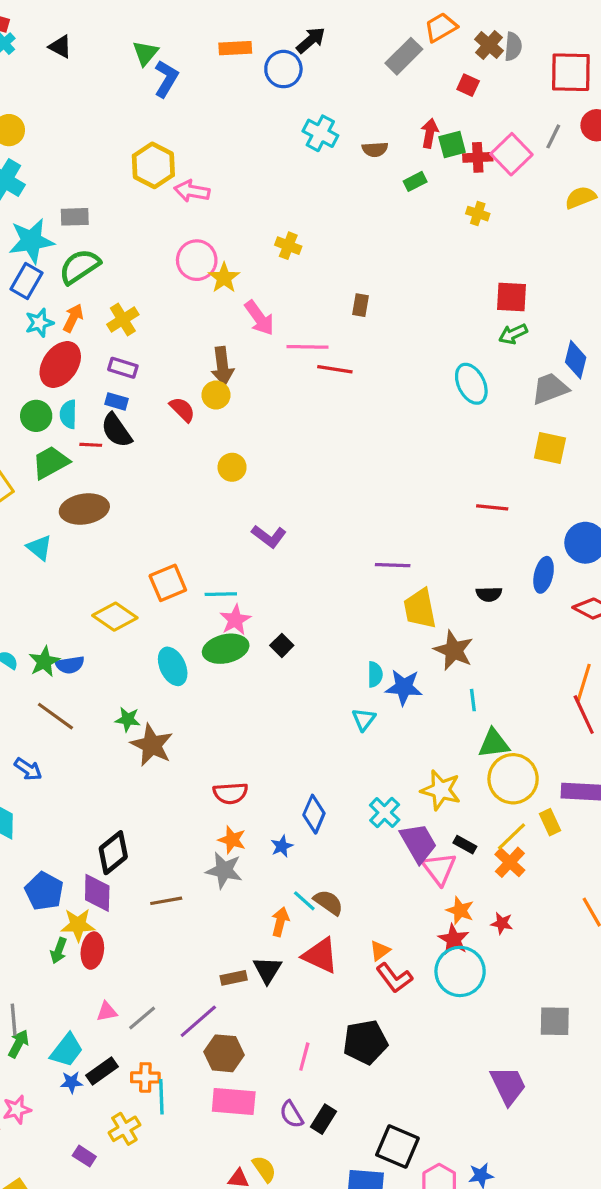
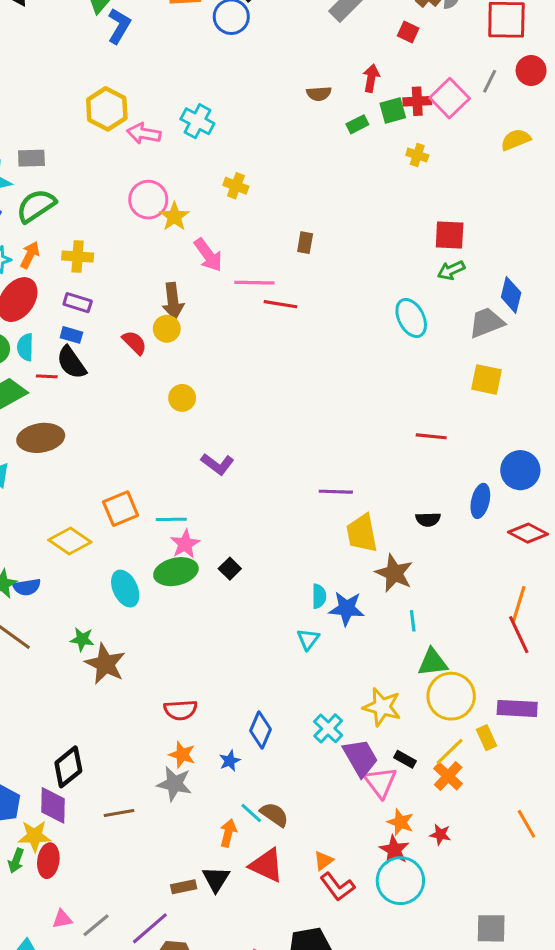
cyan cross: (320, 133) -> (197, 121), moved
green square: (452, 145) -> (393, 110), moved
yellow cross: (123, 320) -> (78, 256), turned 36

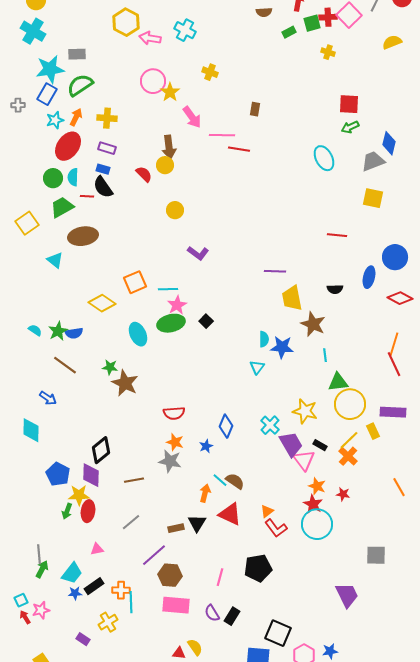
gray line: (96, 925) -> (131, 522), moved

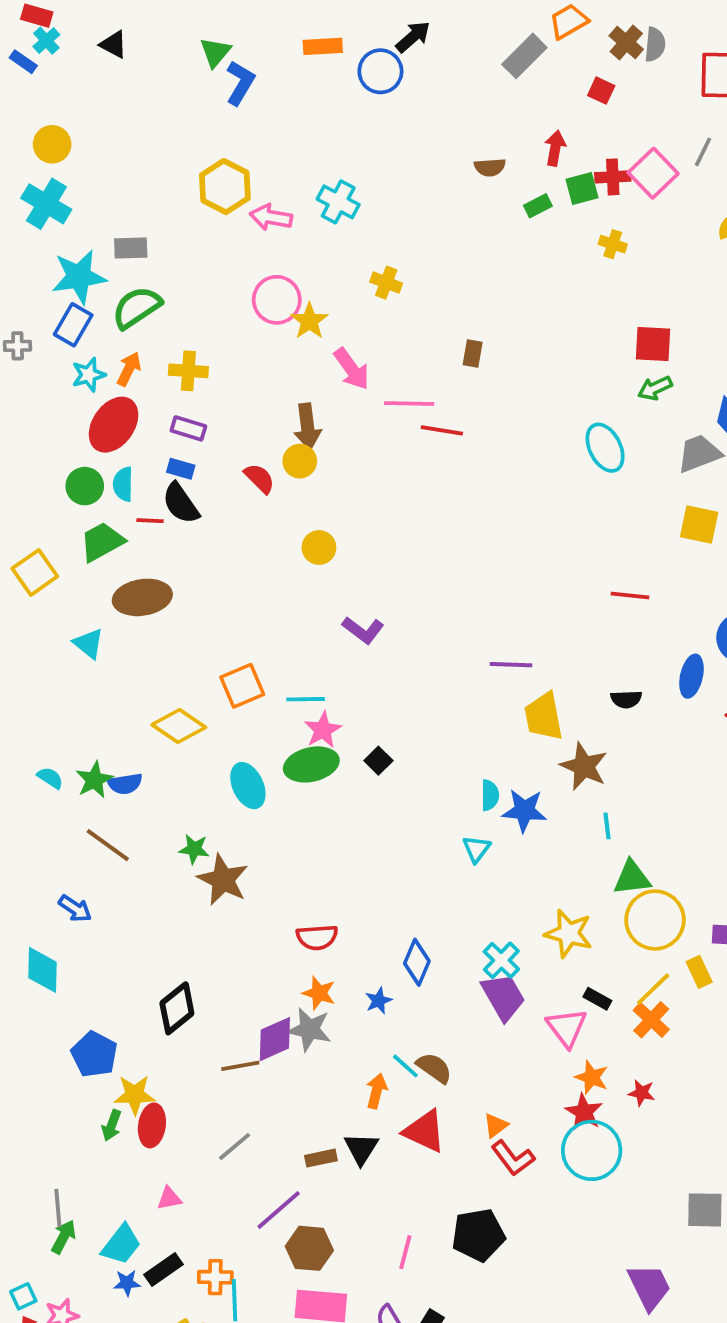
purple trapezoid: (291, 444) -> (503, 997), moved
purple diamond: (91, 475) -> (275, 1039), moved, turned 65

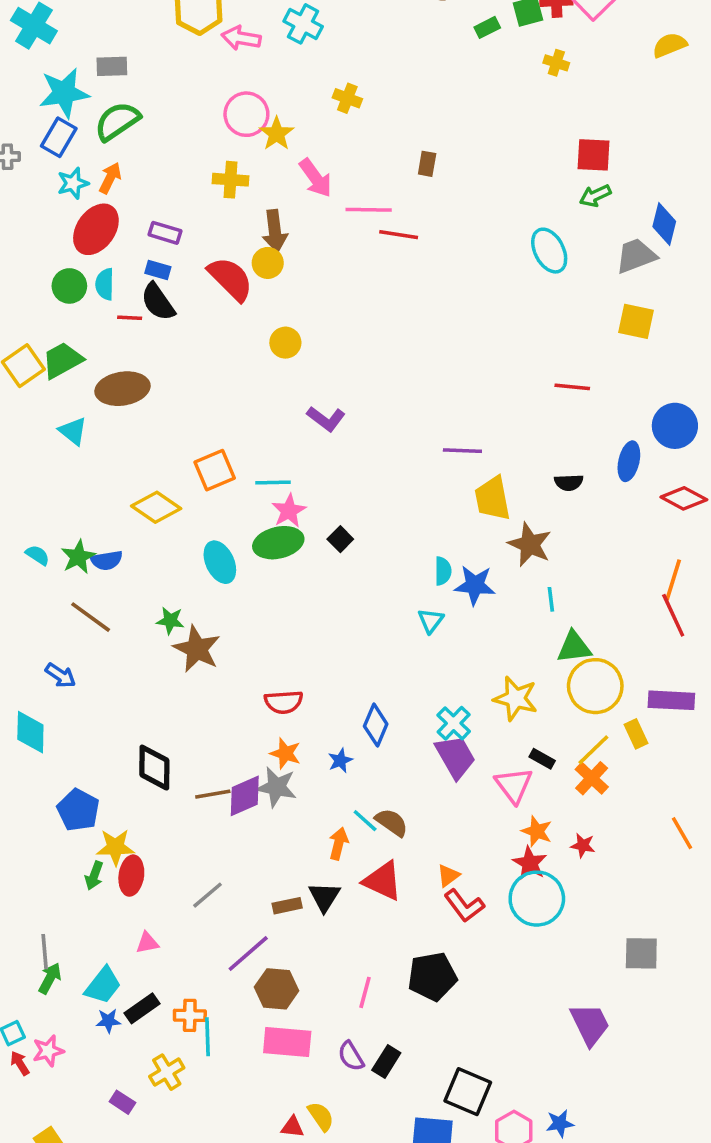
yellow cross: (188, 371) -> (230, 180), moved
red semicircle: (259, 478) -> (230, 279), size x1.6
green trapezoid: (102, 542) -> (62, 360), moved
black diamond: (177, 1008) -> (154, 768), turned -51
brown line: (240, 1066) -> (213, 794), moved

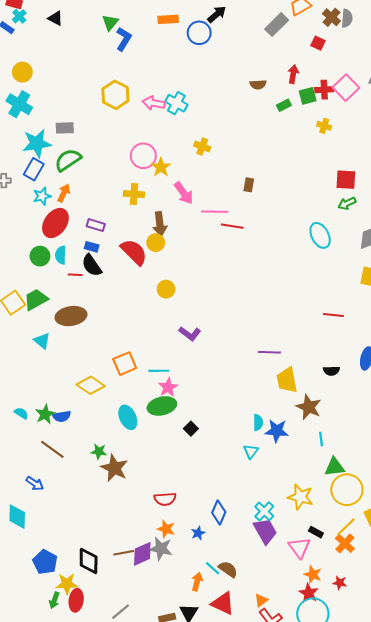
pink arrow: (241, 38) -> (154, 103), moved
black square: (340, 539) -> (191, 429), moved
black diamond: (154, 768) -> (89, 561), moved

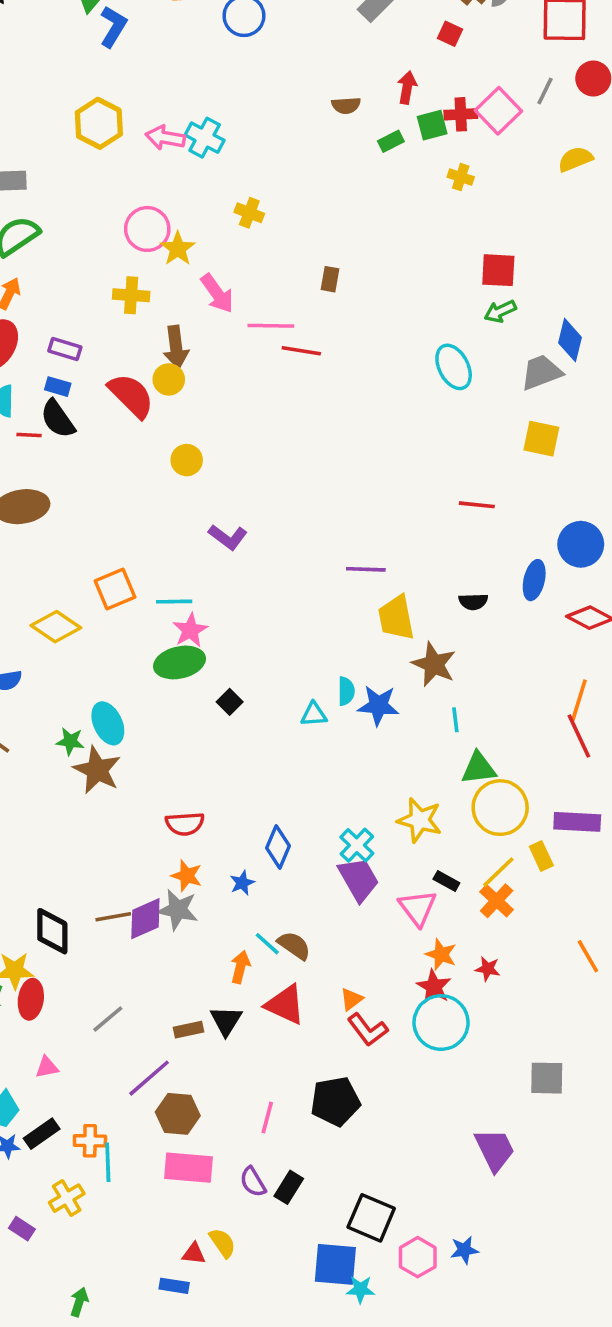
cyan ellipse: (128, 417) -> (108, 723), moved
cyan triangle: (251, 451) -> (314, 714), moved, turned 49

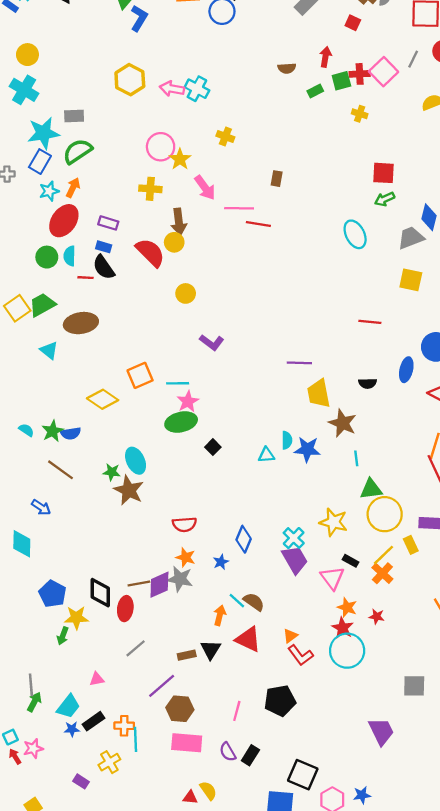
red ellipse: (31, 999) -> (125, 609), moved

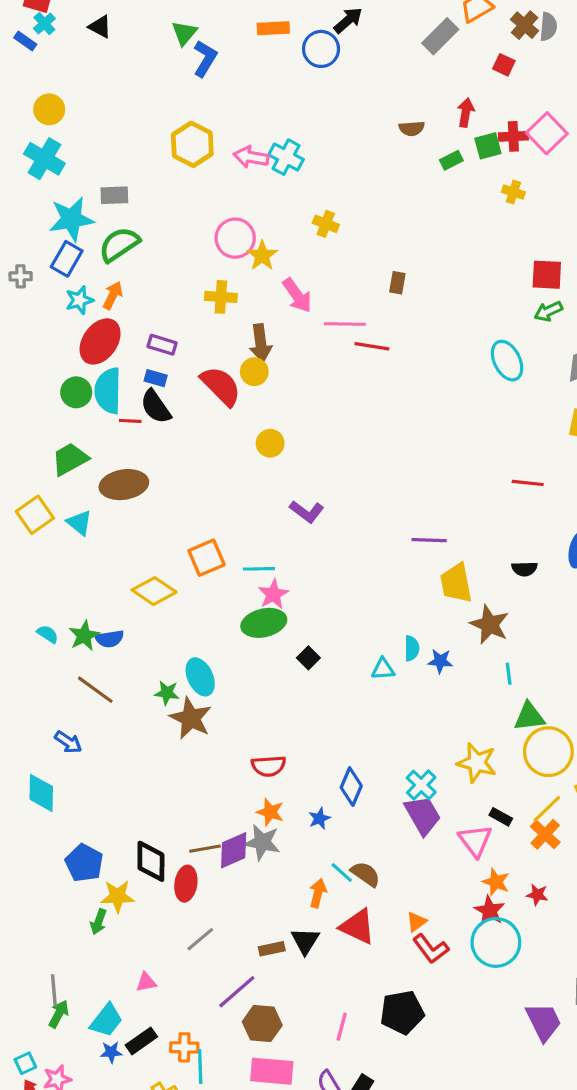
cyan semicircle: (70, 256) -> (108, 391), size x1.6
yellow square: (17, 308) -> (35, 515), moved
blue star: (307, 449) -> (440, 661), size x0.7
purple trapezoid: (381, 731) -> (544, 1022), moved

